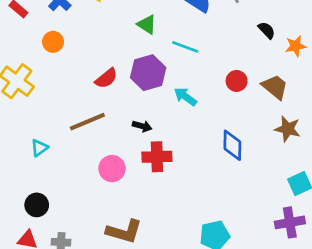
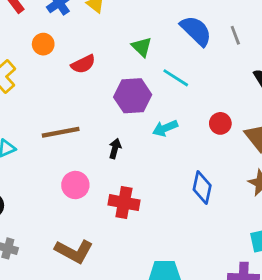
red semicircle: (106, 78) -> (83, 64), moved
cyan arrow: (185, 97) -> (165, 128), turned -70
black arrow: (142, 126) -> (115, 149), turned -102
red cross: (157, 157) -> (124, 203), moved

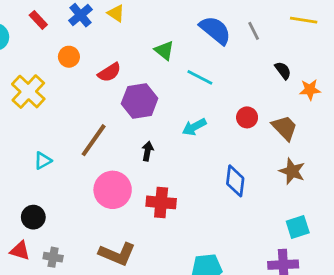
purple hexagon: (133, 96) -> (140, 101), moved
brown line: (61, 132) -> (94, 140), turned -39
pink circle: (75, 185) -> (113, 190), size x1.4

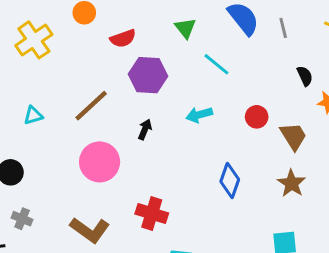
red cross: (161, 202) -> (152, 214), moved

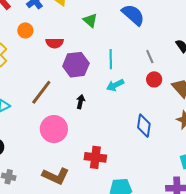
green triangle: (185, 28) -> (90, 20), moved
gray line: (283, 28) -> (150, 57), moved
red semicircle: (123, 38) -> (55, 43), turned 30
cyan line: (216, 64) -> (111, 59), moved, turned 60

